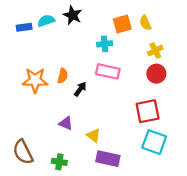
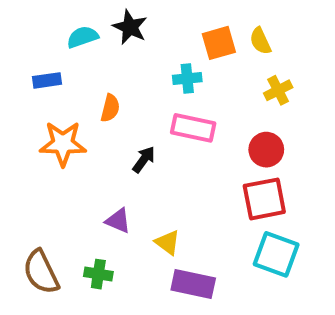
blue rectangle: (24, 27) -> (47, 80), moved
red circle: (156, 74) -> (266, 150), moved
orange semicircle: (63, 76) -> (110, 108), moved
green cross: (59, 162) -> (98, 274), moved

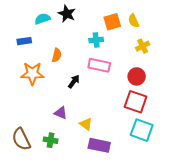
red square: (264, 199) -> (136, 102), turned 30

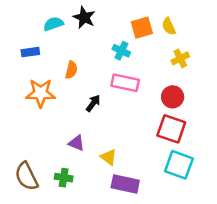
cyan cross: (96, 40) -> (121, 51), turned 32

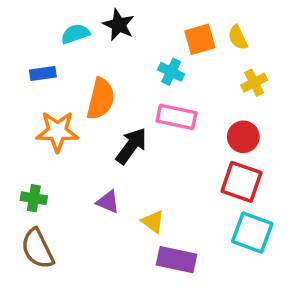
orange semicircle: (71, 70) -> (101, 99), size x1.6
black arrow: (93, 103) -> (131, 146), size x1.5
green cross: (64, 178) -> (34, 198), moved

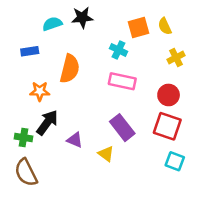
black star: (119, 25) -> (82, 17), turned -30
orange star: (57, 131) -> (40, 91), size x0.7
black arrow: (131, 146) -> (47, 123), moved
cyan square: (252, 232) -> (175, 161), size x0.7
purple rectangle: (176, 260) -> (122, 128), moved, turned 40

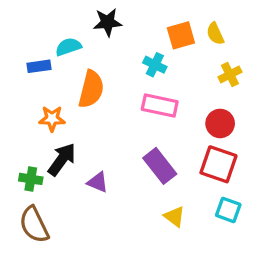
cyan semicircle: (52, 24) -> (68, 47), moved
yellow triangle: (106, 154) -> (174, 217), moved

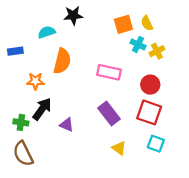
cyan cross: (155, 65) -> (138, 44), moved
blue rectangle: (39, 66) -> (15, 51), moved

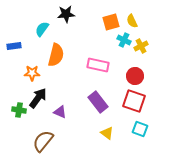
cyan semicircle: (47, 32) -> (42, 29), turned -35
brown semicircle: (23, 154) -> (43, 141), moved, turned 65

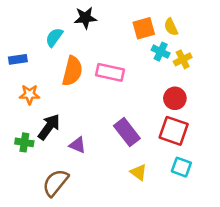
pink rectangle: (98, 65) -> (110, 72), moved
orange star: (32, 73) -> (30, 94), moved

